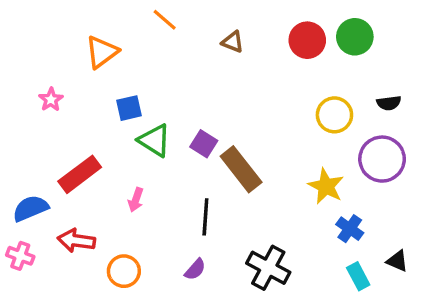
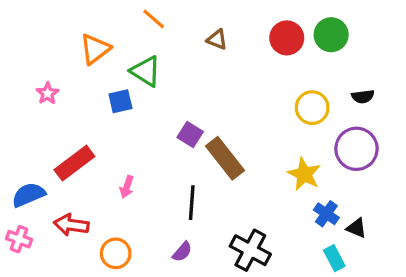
green triangle: (154, 140) -> (146, 71), moved
black triangle: (397, 261) -> (356, 228), moved

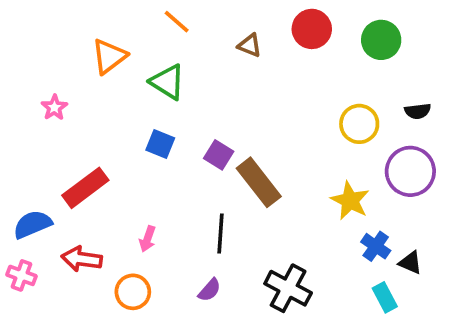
red circle: (287, 38) -> (312, 29), moved
blue square: (120, 101) -> (160, 144), moved, turned 35
pink arrow: (127, 187) -> (147, 239), moved

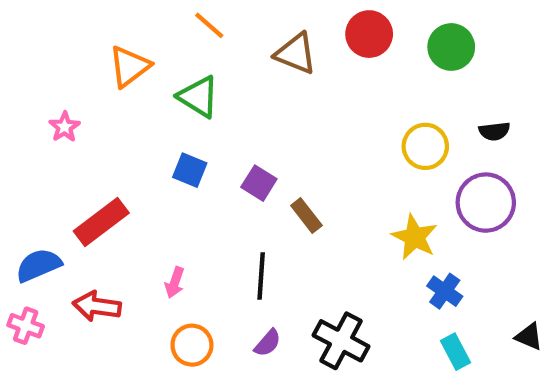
brown triangle: (250, 45) -> (296, 53), size x1.5
brown rectangle: (259, 182) -> (306, 216), size x0.6
black triangle: (410, 263) -> (529, 336), moved
purple semicircle: (210, 290) -> (268, 343), moved
orange circle: (133, 292) -> (192, 345), moved

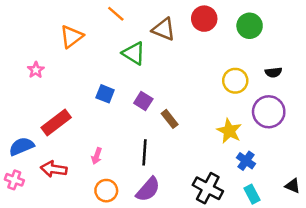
green triangle: (198, 97) -> (134, 53), moved
black cross: (341, 341) -> (208, 188), moved
purple semicircle: (268, 343) -> (148, 189), size x1.6

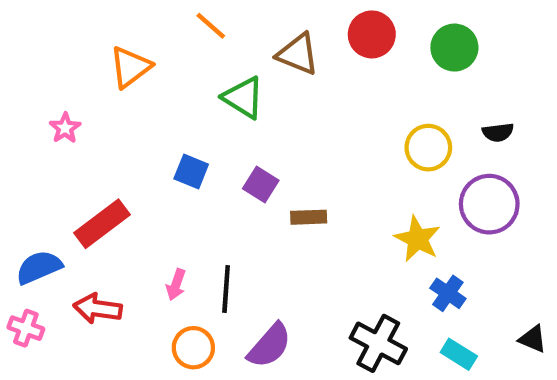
brown rectangle: (170, 119) -> (309, 217), turned -54
black line: (144, 152) -> (226, 289), moved
cyan rectangle: (252, 194) -> (459, 354), turned -30

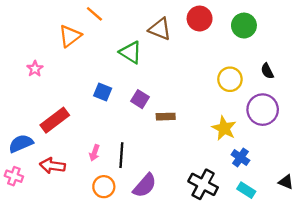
orange line: (211, 26) -> (94, 14), moved
black semicircle: (498, 132) -> (267, 71), turned 70

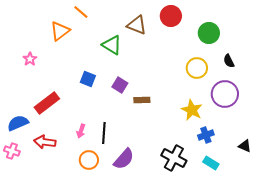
green circle: (244, 26) -> (209, 33), moved
blue cross: (240, 157) -> (206, 135), turned 35
black triangle: (286, 182) -> (245, 146), moved

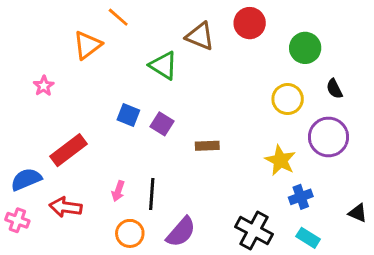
purple square: (120, 85) -> (162, 124), moved

